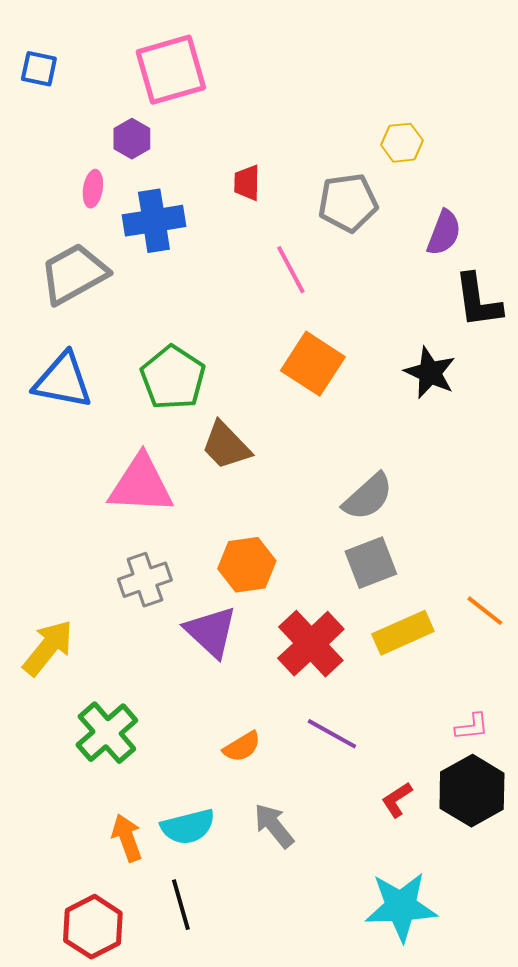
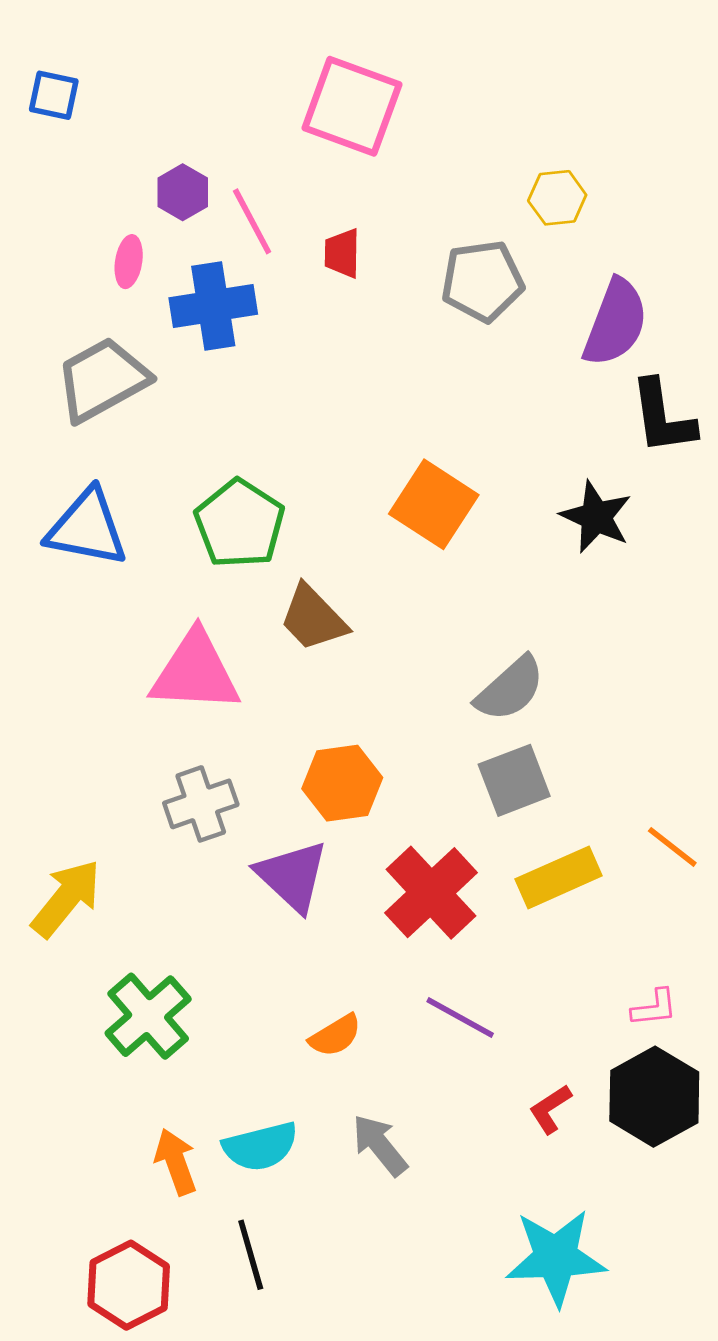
pink square: (171, 70) -> (352, 106), moved, turned 36
purple semicircle: (444, 233) -> (615, 323), size x1.4
pink line: (291, 270) -> (252, 221), moved

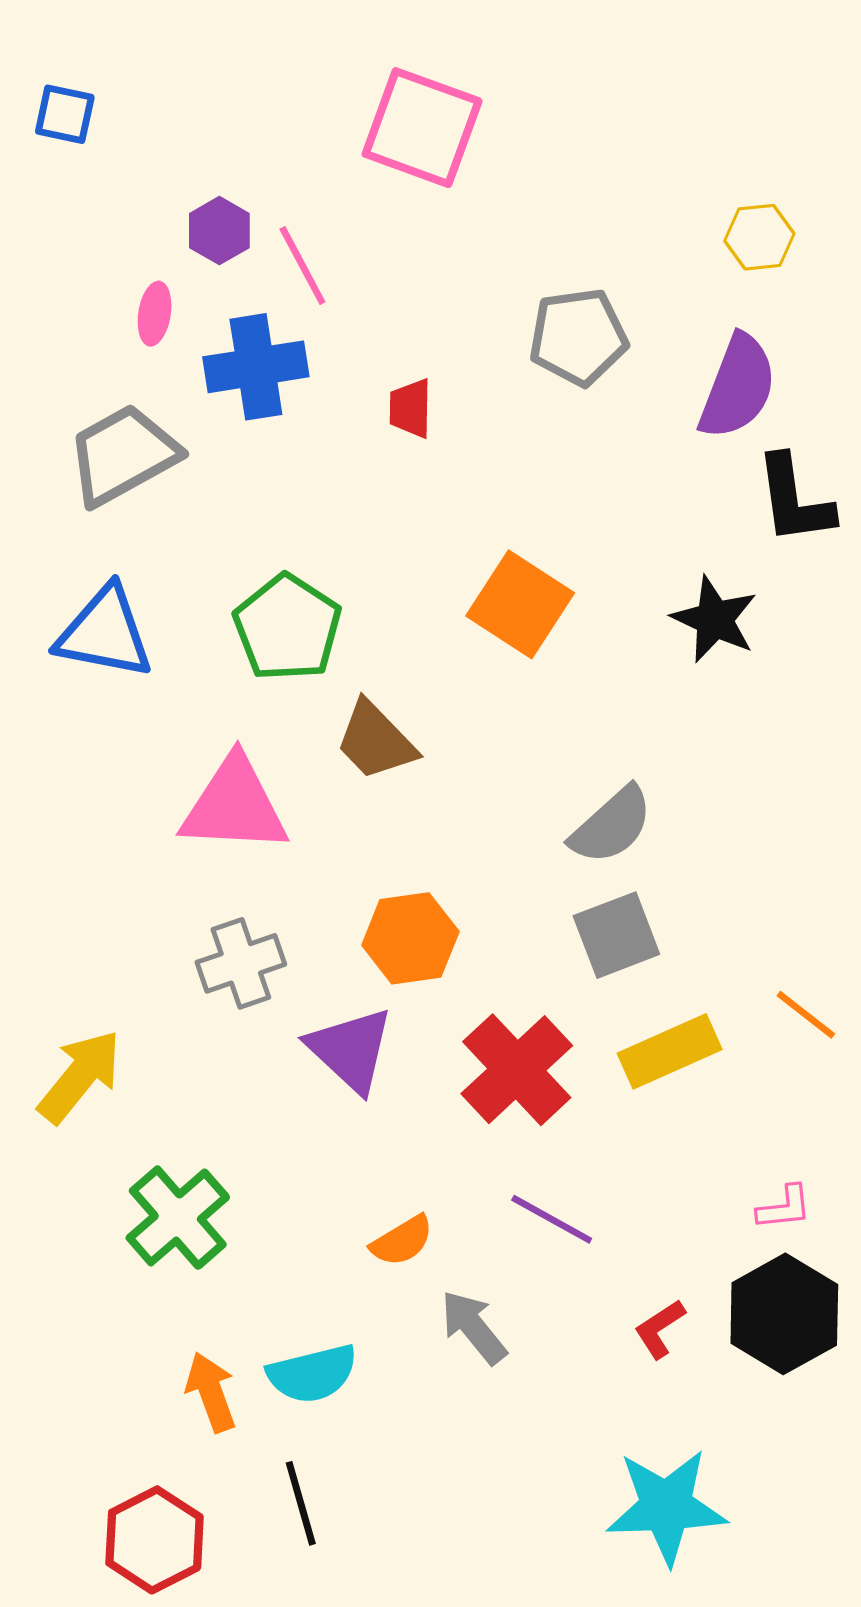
yellow hexagon: (557, 198) -> (759, 237), moved
red trapezoid: (342, 253) -> (410, 408), moved
gray arrow: (380, 1145) -> (474, 1327), moved

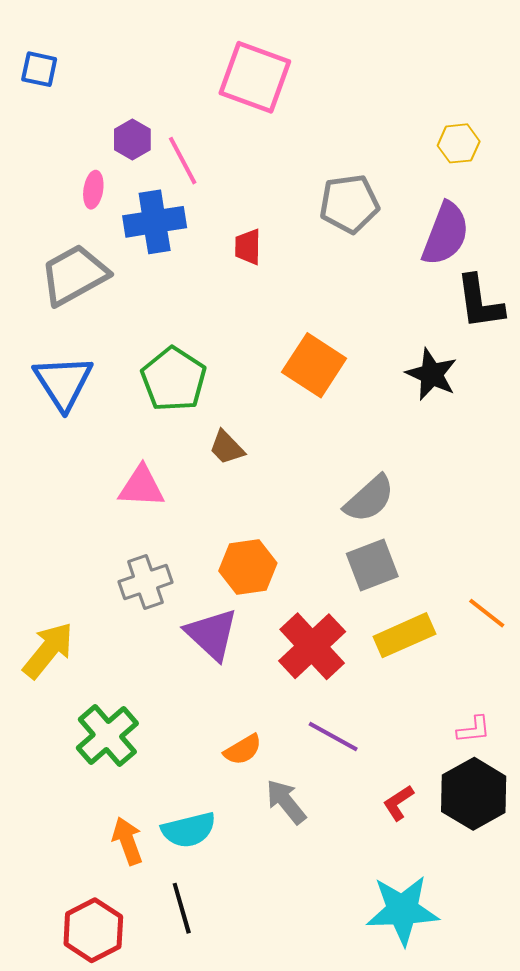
blue triangle: (105, 633) -> (63, 382), turned 46
brown trapezoid: (376, 741) -> (227, 448), size x0.7
pink triangle: (234, 805) -> (141, 487), size x0.7

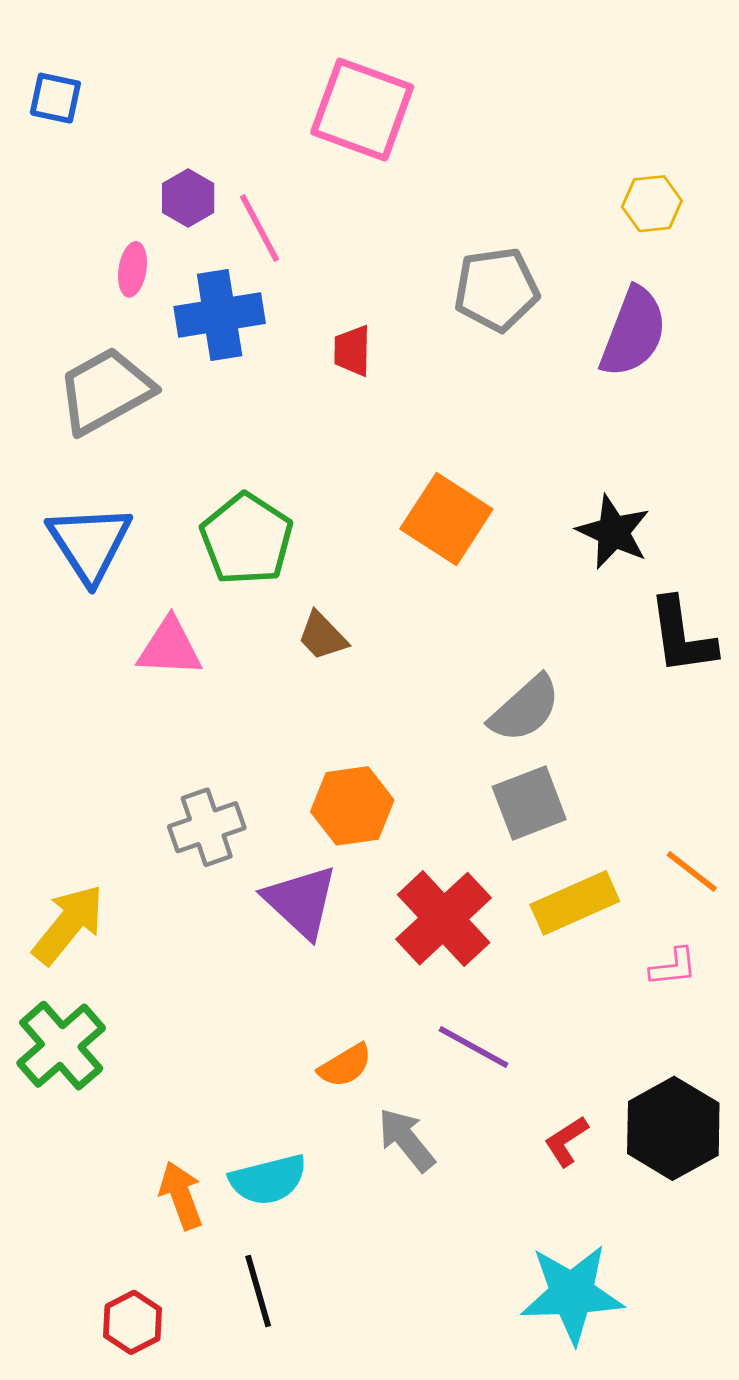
black L-shape: (480, 302) -> (682, 636), moved
pink triangle: (141, 487) -> (170, 647), moved
pink L-shape: (474, 730) -> (673, 967), moved
green cross: (107, 736) -> (61, 1046), moved
red hexagon: (93, 930) -> (133, 1322), size x0.7

